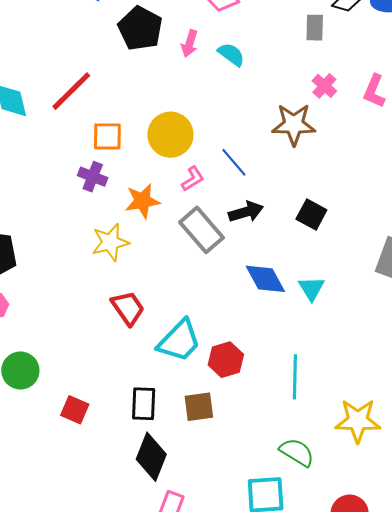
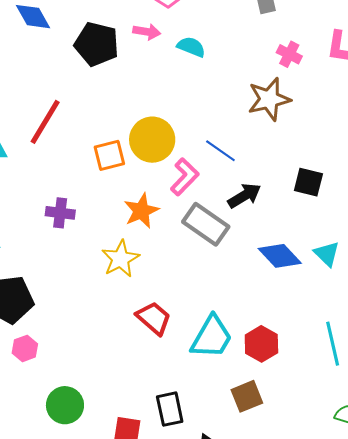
pink arrow: (189, 44) -> (147, 32), moved, turned -84
orange square: (107, 136) -> (109, 155), moved
purple cross: (93, 177) -> (60, 213), moved
pink L-shape: (193, 179) -> (185, 177), size x1.4
black rectangle: (144, 404) -> (170, 409), moved

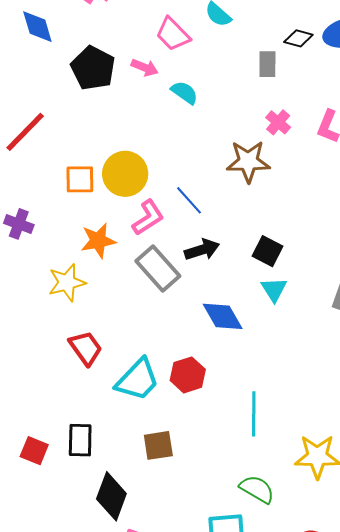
cyan triangle: (327, 254) -> (274, 290), moved
red hexagon: (261, 344) -> (188, 375), moved

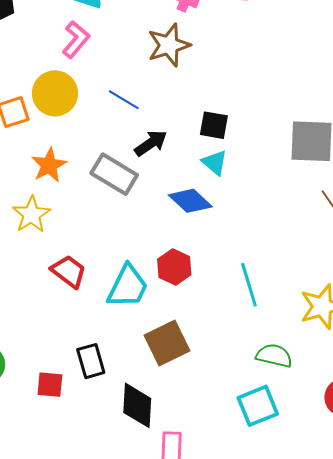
pink L-shape: (148, 218) -> (76, 40), moved
cyan triangle: (274, 290) -> (215, 163), moved
brown square: (158, 445) -> (167, 343), size x1.4

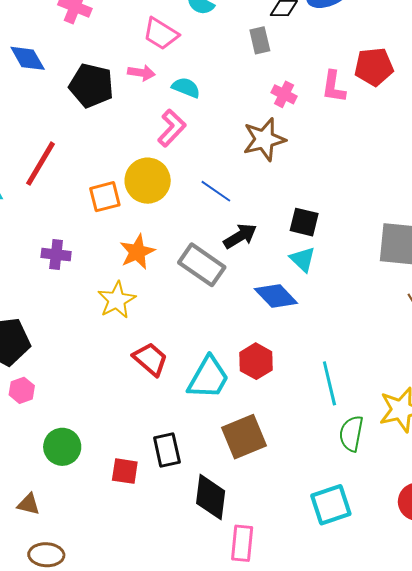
green semicircle: (274, 356) -> (351, 434), moved, turned -96

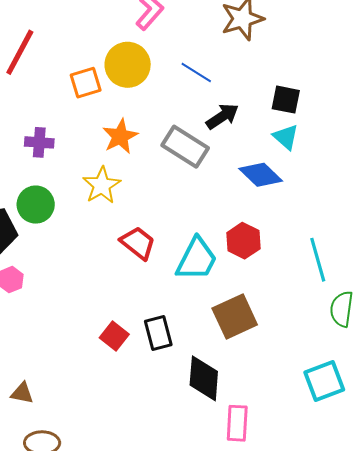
green circle: (62, 447) -> (36, 205), moved
red square: (125, 471) -> (114, 336), moved, turned 32

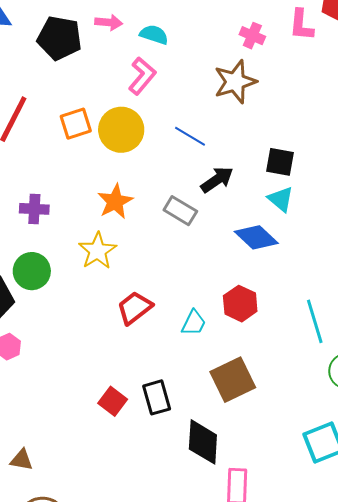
orange square: (86, 83) -> (76, 124), moved
gray rectangle: (185, 147) -> (180, 211), size x0.7
red trapezoid: (138, 243) -> (135, 308), turned -75
cyan trapezoid: (197, 259) -> (194, 323), size x0.6

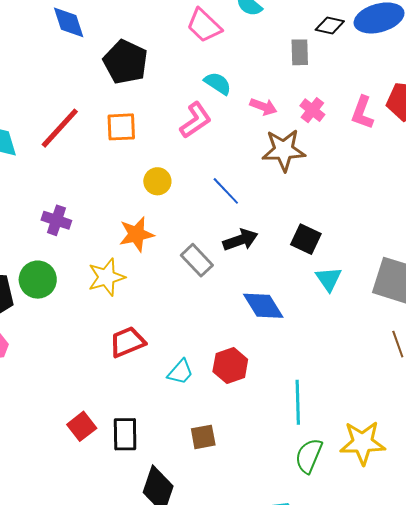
pink arrow: (109, 22) -> (263, 107), moved
orange square: (76, 124) -> (121, 127), moved
yellow circle: (121, 130) -> (157, 181), moved, size x0.6
cyan triangle: (281, 199) -> (329, 279), moved
brown square: (233, 380) -> (203, 437), size x0.6

